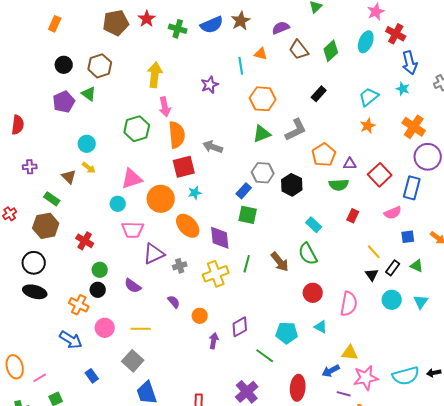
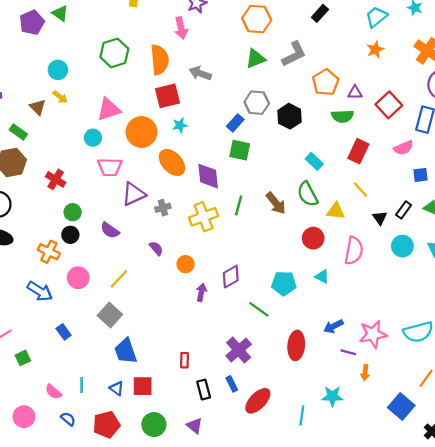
pink arrow: (165, 107) -> (181, 28), moved
red rectangle: (353, 216) -> (358, 151), size x1.5
yellow line: (374, 252) -> (361, 190), moved
yellow line: (141, 329) -> (119, 279), turned -48
yellow triangle: (350, 353) -> (336, 211), moved

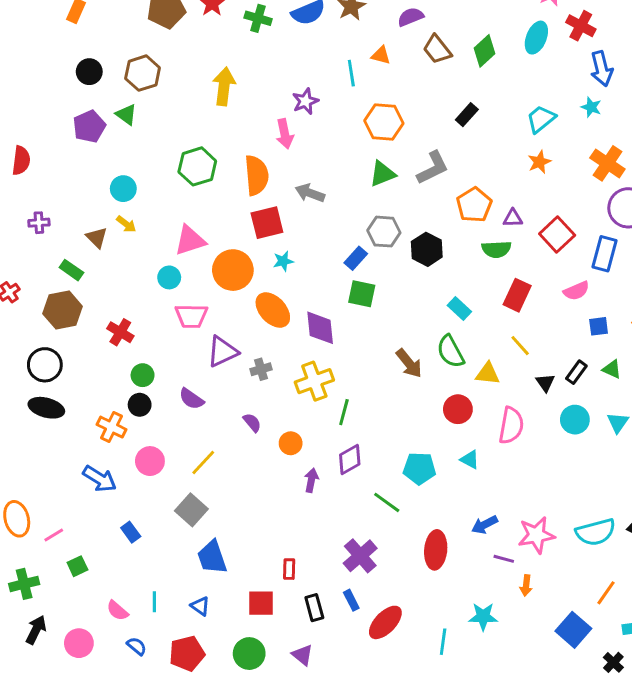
green line: (239, 205) -> (344, 412), moved
red square: (143, 386) -> (261, 603), moved

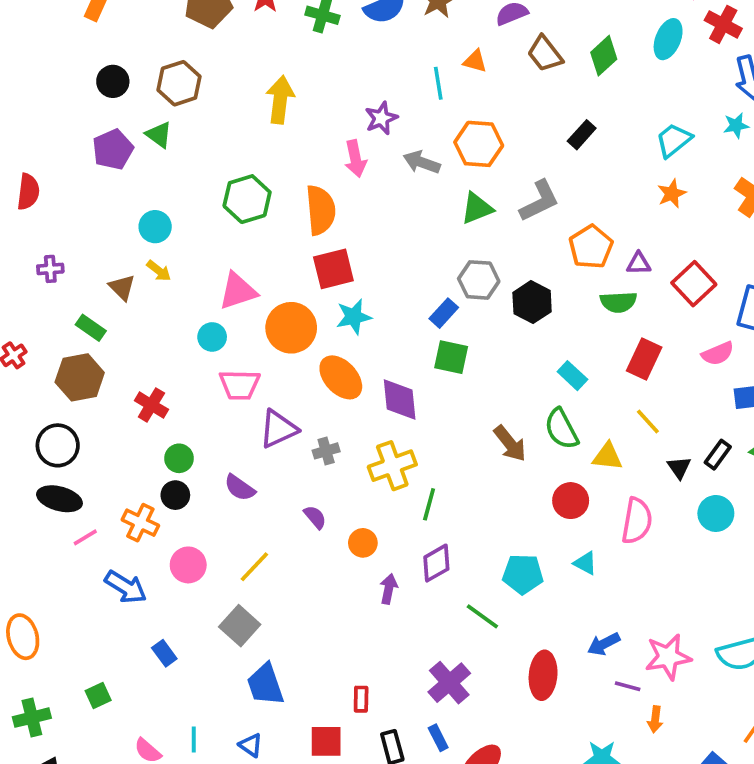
cyan star: (591, 107) -> (736, 126), turned -30
gray arrow: (310, 193) -> (422, 162), moved
cyan star: (283, 261) -> (354, 317), size x1.4
pink line: (54, 535) -> (85, 537), moved

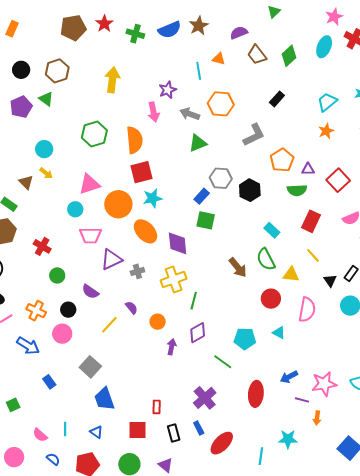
green triangle: (477, 208) -> (198, 143), moved
black circle: (175, 495) -> (68, 310), moved
yellow line: (254, 567) -> (109, 325), moved

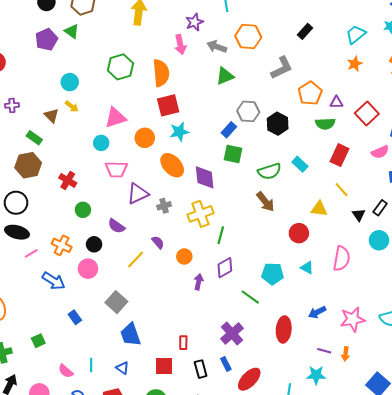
orange circle: (118, 204) -> (145, 138), size x0.7
green semicircle: (266, 259) -> (269, 171), moved, turned -80
pink semicircle: (307, 310) -> (341, 259), moved
purple line: (302, 400) -> (324, 351), moved

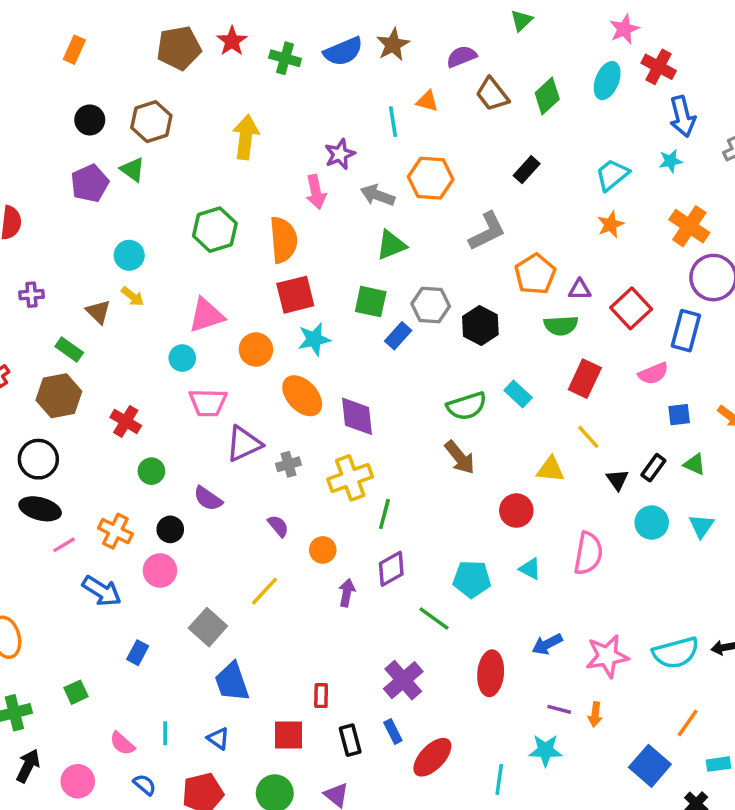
green square: (233, 154) -> (371, 302), moved
yellow line: (136, 260) -> (264, 591), moved
blue rectangle: (75, 317) -> (138, 653), turned 64

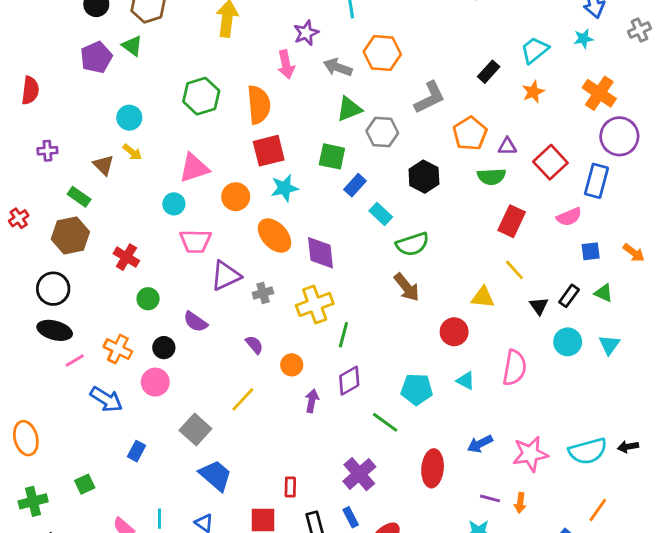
black rectangle: (527, 170) -> (489, 72), moved
gray hexagon: (431, 305) -> (382, 132), moved
cyan rectangle: (518, 394) -> (381, 214), moved
blue trapezoid: (232, 682) -> (216, 475), turned 150

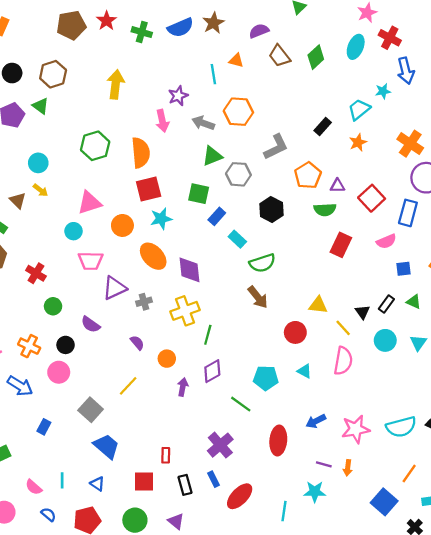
cyan star: (583, 39) -> (383, 91), moved
yellow line: (514, 270) -> (343, 328), moved

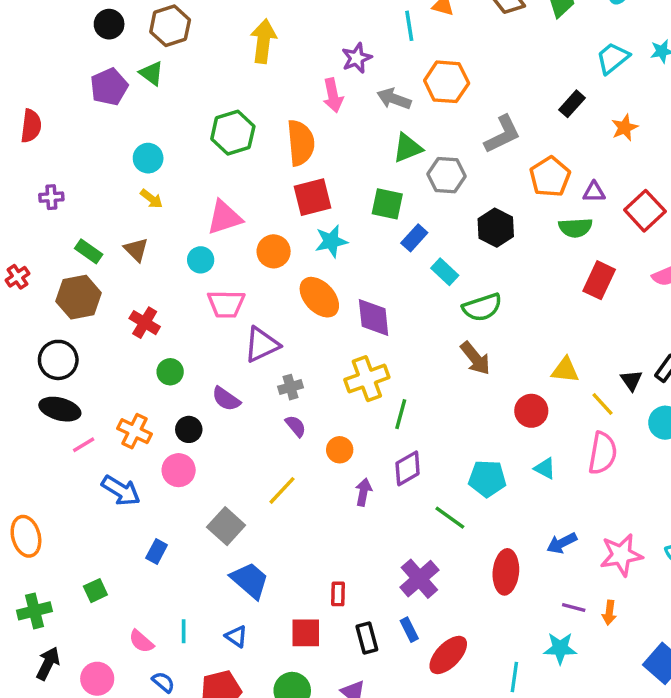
cyan trapezoid: (359, 109) -> (613, 58), moved
brown triangle: (18, 200) -> (136, 250), moved
gray cross: (144, 302) -> (291, 387), moved

